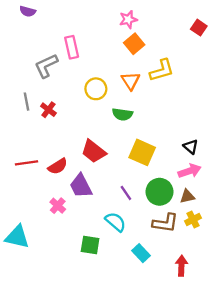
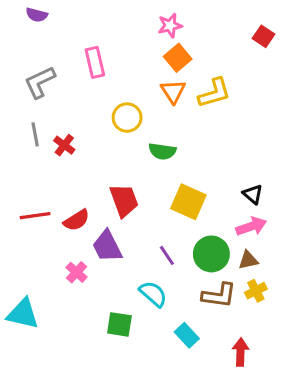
gray L-shape: (46, 66) -> (40, 82), moved
orange triangle: (131, 81) -> (173, 91), moved
red trapezoid: (94, 151) -> (124, 200), turned -148

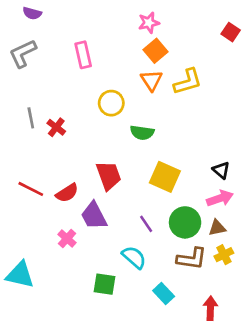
gray L-shape: (40, 82) -> (23, 53), moved
red line: (35, 216) -> (31, 189), turned 35

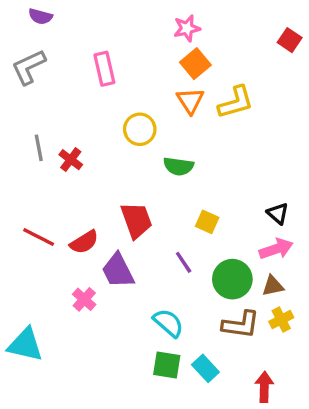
yellow square: (165, 177) -> (207, 222), size x0.6
purple line: (146, 224) -> (184, 262), moved
green square: (105, 284) -> (167, 365), moved

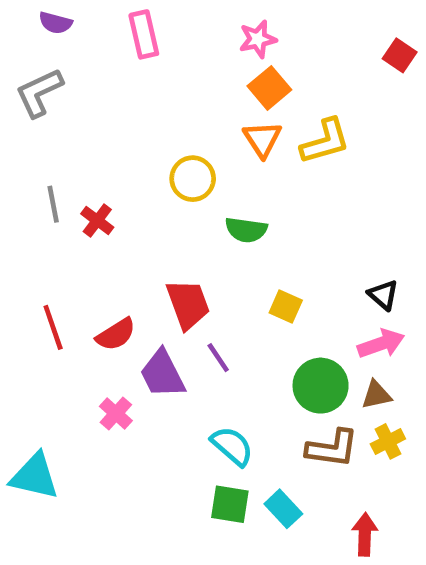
pink rectangle: (104, 69) -> (144, 34), moved
red line: (39, 237) -> (53, 327), turned 44
purple line: (184, 262) -> (218, 358), moved

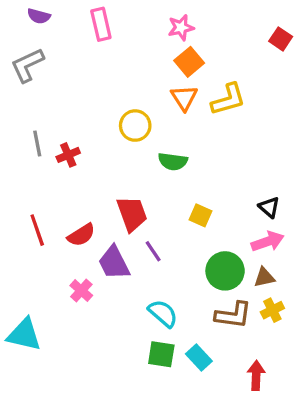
red cross: (97, 220) -> (68, 155), turned 30

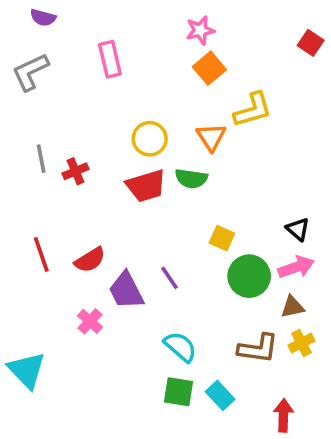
pink rectangle: (101, 24) -> (110, 59), moved
orange triangle: (184, 98) -> (211, 137), moved
red trapezoid: (132, 214) -> (146, 186), moved, turned 93
green circle: (225, 271) -> (249, 276), moved
cyan triangle: (24, 335) -> (27, 370), turned 33

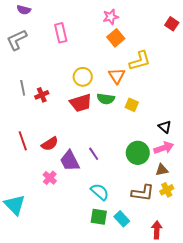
yellow square: (222, 238) -> (132, 105), moved

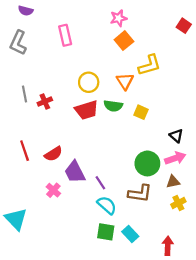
gray L-shape: (17, 40) -> (18, 43), turned -40
purple line: (94, 154) -> (100, 183), moved
brown L-shape: (143, 193) -> (140, 193), moved

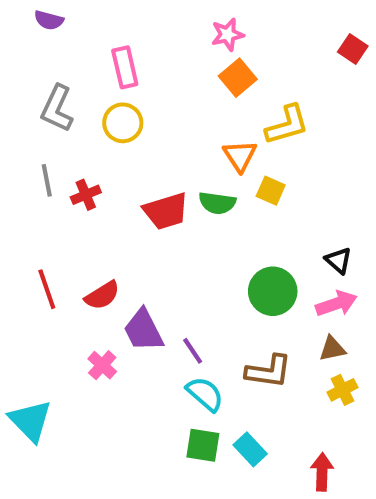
gray L-shape: (18, 43) -> (57, 108), moved
yellow circle: (89, 82) -> (123, 123), moved
yellow square: (141, 112) -> (271, 191), moved
green circle: (147, 163) -> (273, 291), moved

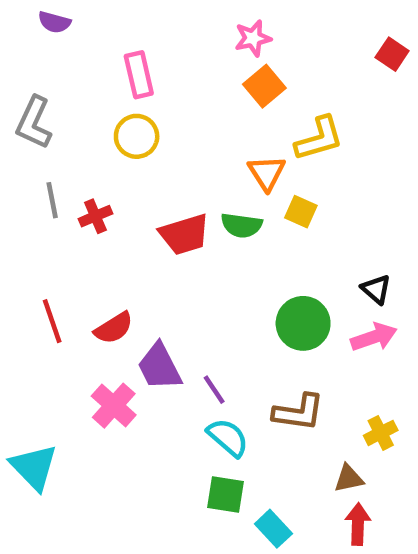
gray L-shape: (57, 108) -> (34, 123), moved
brown triangle: (332, 349) -> (349, 479), moved
pink cross: (102, 365) -> (114, 406), size x1.4
cyan rectangle: (250, 449) -> (273, 529), moved

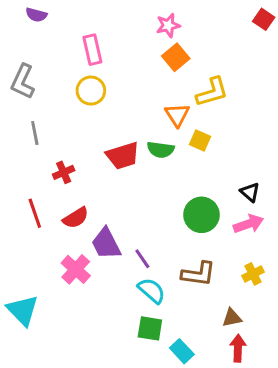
red square: (392, 54) -> (264, 19), moved
red cross: (95, 216) -> (64, 172), moved
yellow cross: (381, 433) -> (253, 274), moved

